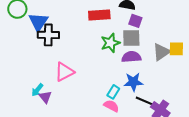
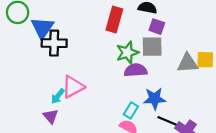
red rectangle: (99, 15) -> (114, 19), turned -70
gray triangle: (161, 52) -> (188, 63), turned 30
purple semicircle: (131, 57) -> (136, 70), moved
cyan arrow: (37, 90) -> (58, 96), moved

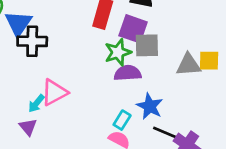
purple square: (157, 27) -> (133, 29), moved, size x1.5
blue star: (154, 99) -> (150, 106), turned 30

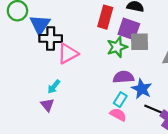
purple semicircle: (128, 73) -> (123, 77), moved
pink triangle: (54, 92) -> (68, 54), moved

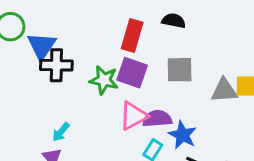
purple square: (129, 29) -> (132, 73), moved
green star: (117, 47) -> (104, 80), moved, turned 30
pink triangle: (68, 54) -> (134, 116), moved

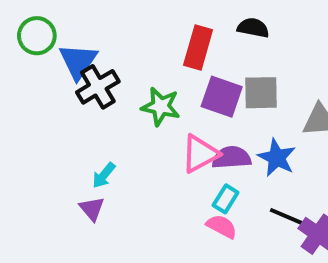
black cross: (56, 65) -> (98, 87), turned -32
purple square: (132, 73) -> (222, 97), moved
blue star: (183, 135) -> (277, 158), moved

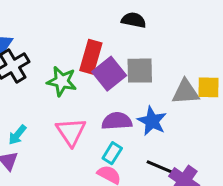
red rectangle: (198, 47) -> (91, 57), moved
purple square: (222, 97) -> (109, 74), turned 32
pink triangle: (200, 154) -> (71, 132), moved, turned -36

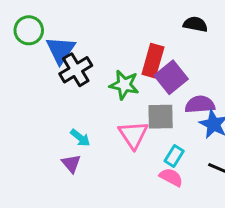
gray square: (140, 71) -> (161, 117), moved
purple semicircle: (117, 121) -> (200, 104), moved
cyan arrow: (17, 135) -> (80, 138), turned -90

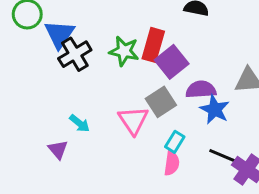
green star: (124, 85) -> (124, 51), moved
gray square: (161, 117) -> (161, 102), turned -32
purple triangle: (71, 164) -> (58, 149), moved
pink semicircle: (171, 177) -> (172, 163), turned 70

